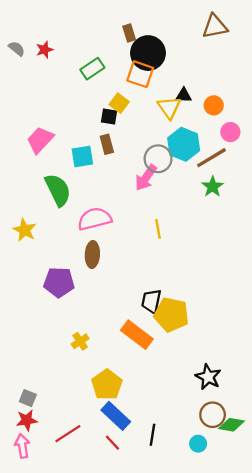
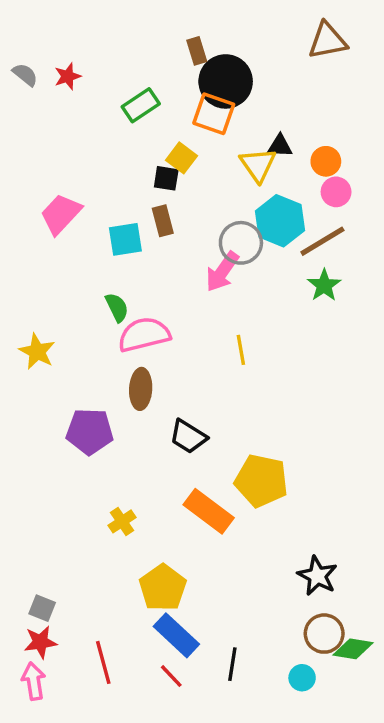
pink circle: (230, 132) -> (336, 192), moved
green semicircle: (58, 190) -> (117, 307), moved, size x0.6
black trapezoid: (151, 301) -> (188, 437), moved, turned -70
red line: (68, 434) -> (103, 662), turned -72

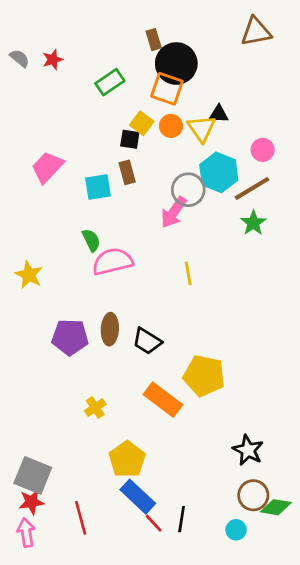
orange circle: (326, 161) -> (171, 126), moved
brown ellipse: (141, 389) -> (110, 329), moved
gray square: (42, 608) -> (33, 475), size x1.8
red line: (171, 676) -> (154, 523), moved

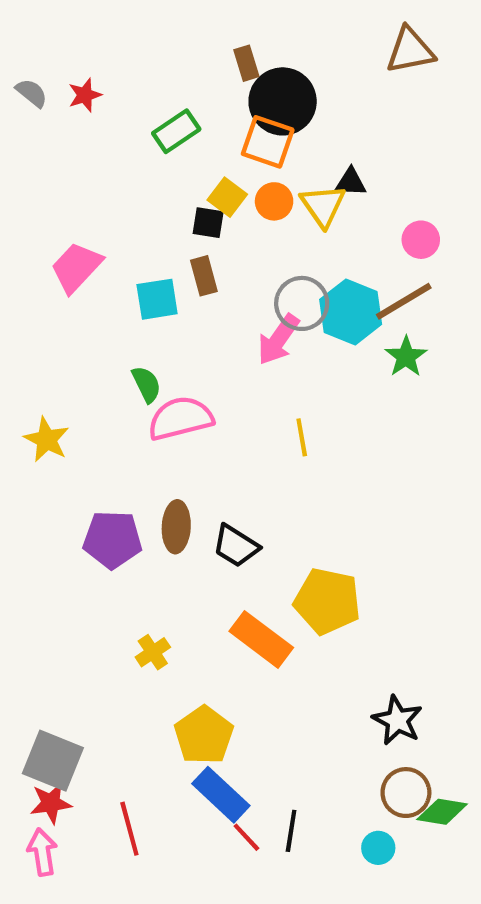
cyan hexagon: (219, 172) -> (351, 312), moved

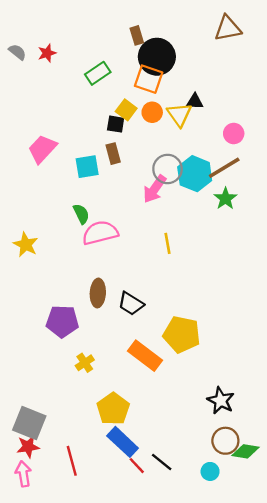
purple pentagon: (112, 540) -> (62, 321), moved
black line: (291, 831) -> (162, 462), turned -60

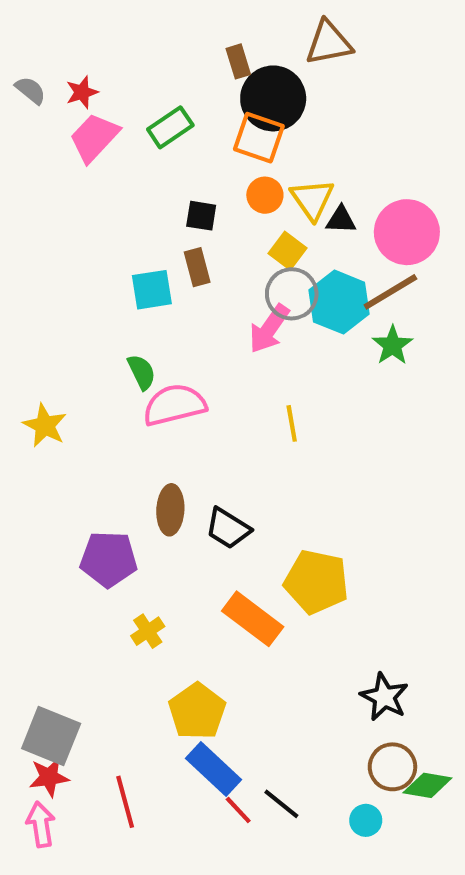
brown triangle: (228, 28) -> (329, 43), moved
black triangle: (195, 102) -> (341, 220), moved
yellow square: (126, 110) -> (288, 251), moved
pink circle: (234, 134) -> (407, 232), size x1.8
pink trapezoid: (42, 149) -> (94, 138), moved

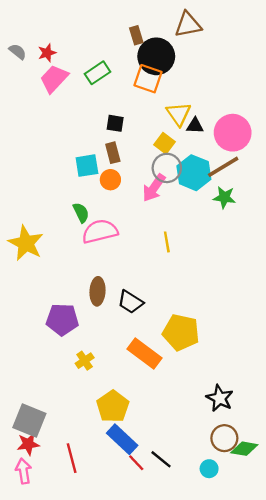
orange circle: (265, 195) -> (110, 180), moved
green star: (392, 345) -> (224, 197), turned -30
yellow star: (45, 425) -> (26, 243), size x1.4

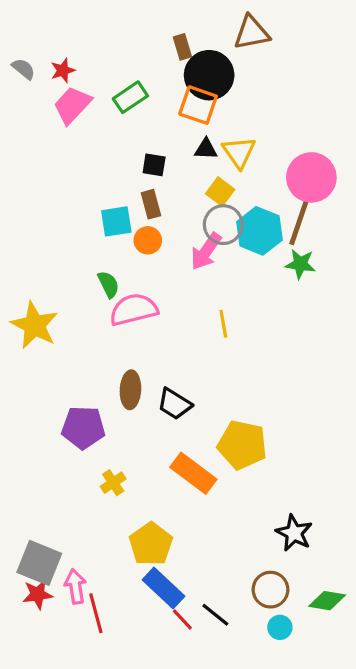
black triangle: (195, 126) -> (206, 149), moved
brown line: (223, 167) -> (299, 223), turned -40
brown circle: (224, 438) -> (270, 590), moved
pink arrow: (23, 471) -> (75, 586), moved

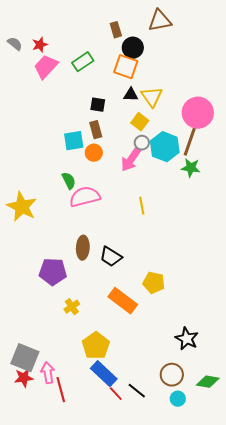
black circle: (209, 75) -> (133, 48), size x0.7
gray circle: (223, 225) -> (142, 143), size x0.6
yellow pentagon: (242, 445) -> (154, 283), size x0.7

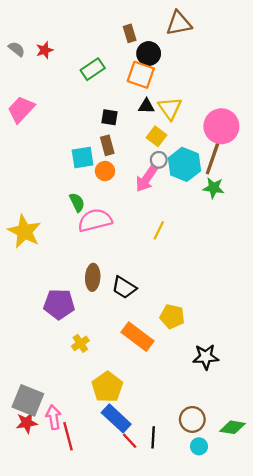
pink trapezoid: (46, 67) -> (21, 109), moved
yellow line: (142, 206) -> (159, 230), turned 36
black star: (187, 339) -> (206, 357), moved, turned -30
black line: (137, 391) -> (153, 437), turned 54

